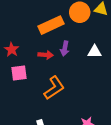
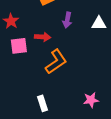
red arrow: (46, 55) -> (43, 37), moved

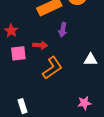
white triangle: (99, 23) -> (91, 60), moved
white rectangle: (43, 103) -> (23, 106), moved

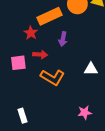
red star: (11, 31) -> (31, 33), moved
orange L-shape: (52, 68) -> (53, 77), turned 65

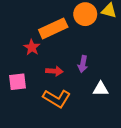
purple arrow: (63, 39) -> (83, 64), moved
red arrow: (40, 55) -> (54, 71), moved

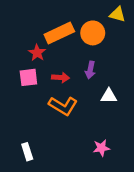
orange circle: (85, 14) -> (93, 33), moved
pink square: (18, 82) -> (28, 77), moved

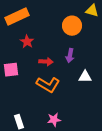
orange rectangle: (59, 33) -> (17, 17), moved
pink square: (28, 77) -> (11, 70), moved
pink star: (101, 148) -> (54, 120), moved

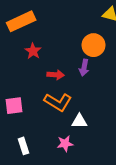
orange circle: (72, 26) -> (94, 45), moved
pink square: (11, 70) -> (14, 106), moved
white triangle: (85, 77) -> (79, 121), moved

